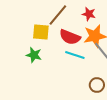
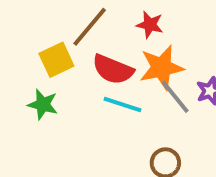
yellow square: (41, 32) -> (56, 60), turned -30

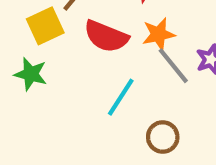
orange star: (161, 68) -> (159, 34), size x0.7
cyan line: (123, 104) -> (121, 97), moved, turned -75

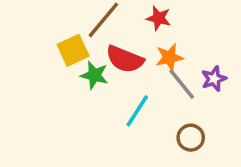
green star: (31, 74) -> (94, 75), moved
brown circle: (163, 137) -> (191, 138), moved

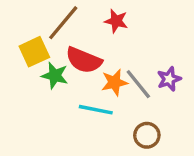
orange star: (169, 57) -> (114, 82), moved
cyan line: (137, 111) -> (96, 110), turned 68

